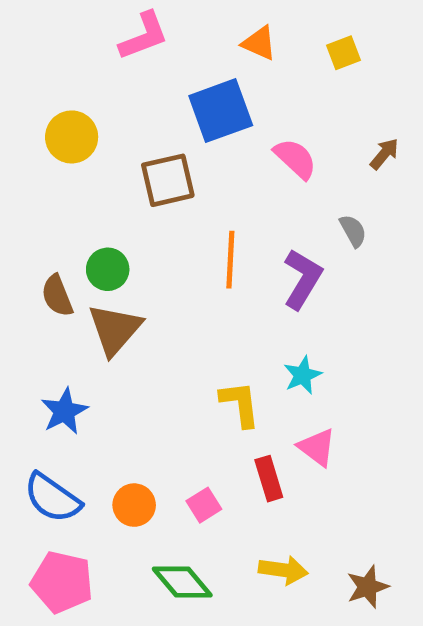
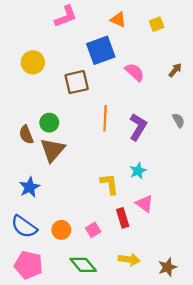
gray semicircle: (353, 231) -> (178, 120), moved

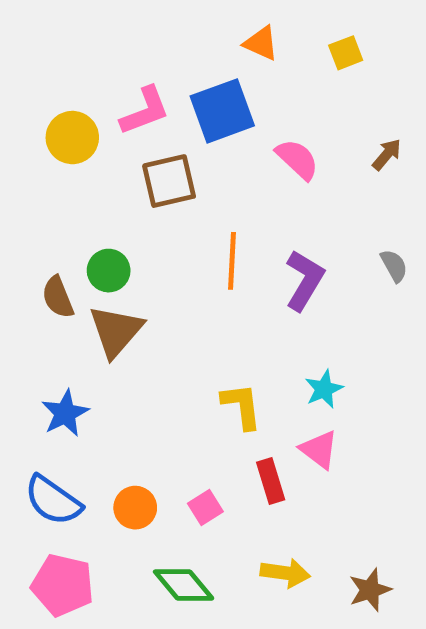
pink L-shape: (66, 16) -> (145, 111), moved
cyan star: (138, 171) -> (324, 389), moved

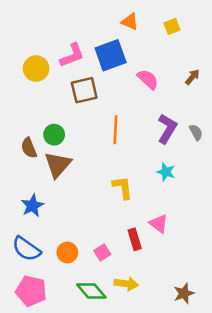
purple L-shape: (305, 280) -> (167, 129), moved
cyan star: (324, 389) -> (166, 172), moved, turned -30
yellow L-shape: (242, 406) -> (123, 188), moved
yellow arrow: (285, 573) -> (126, 284), moved

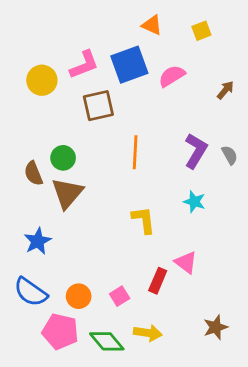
pink semicircle: (148, 79) -> (172, 76), moved, turned -75
red rectangle: (135, 239) -> (158, 281), turned 40
pink pentagon: (31, 291) -> (60, 331), moved
brown star: (184, 293) -> (216, 327), moved

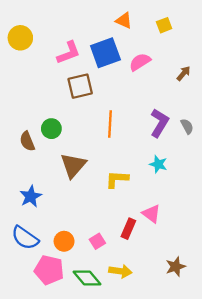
yellow circle: (42, 80) -> (20, 38), moved
brown triangle: (67, 193) -> (73, 165), moved
yellow L-shape: (144, 220) -> (117, 179), turned -80

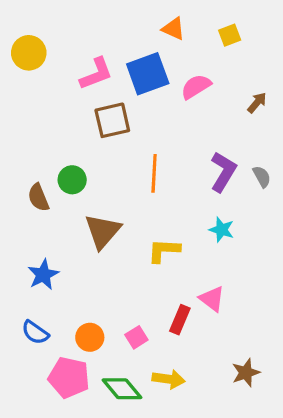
blue semicircle: (25, 238) -> (35, 332), size x0.7

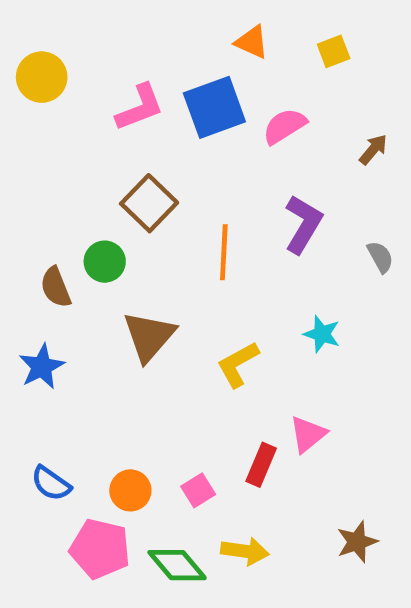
brown square: (112, 120) -> (149, 203), moved, turned -33
purple L-shape: (223, 172) -> (303, 224), moved
yellow L-shape: (164, 251) -> (238, 364), turned -32
blue star: (43, 275) -> (42, 367), moved
pink triangle: (212, 299) -> (308, 434), turned 44

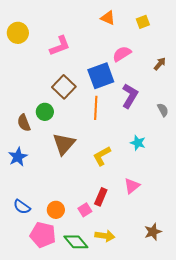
blue square: (214, 107) -> (101, 76), moved
red rectangle: (261, 465) -> (101, 197), moved

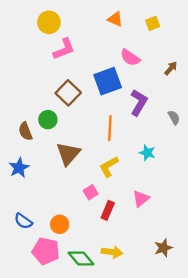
yellow circle: (18, 33) -> (49, 22), moved
pink semicircle: (122, 54) -> (130, 58), turned -114
orange line: (96, 108) -> (110, 128), moved
pink square: (85, 210) -> (91, 192), moved

